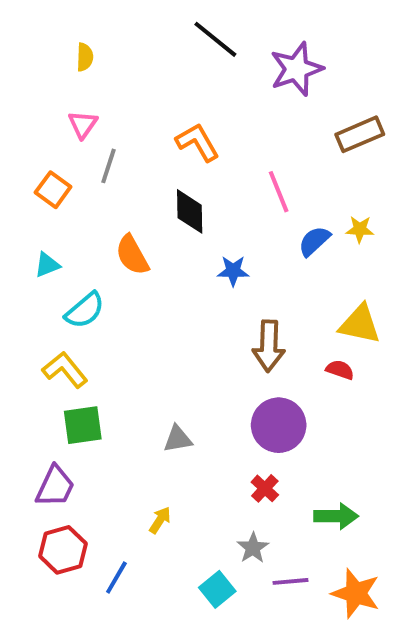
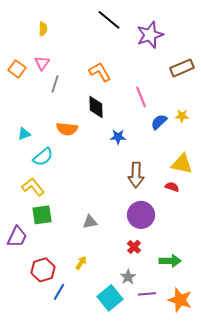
orange square: (53, 190) -> (17, 69), moved
orange semicircle: (132, 255) -> (67, 129), turned -55
purple trapezoid: (55, 486) -> (17, 237), moved
red hexagon: (63, 550) -> (43, 270), moved
cyan square: (217, 589) -> (110, 298), size x1.4

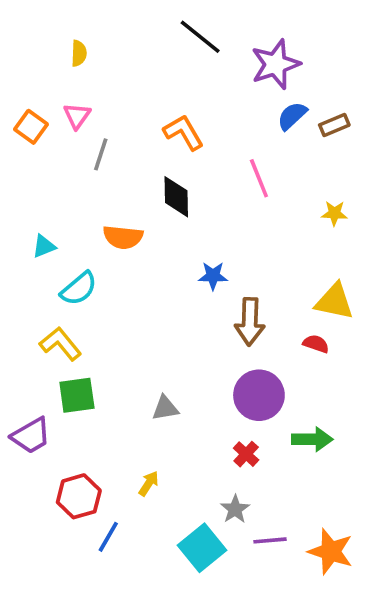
brown rectangle: (182, 68) -> (334, 125), size x0.7
blue semicircle: (159, 122) -> (292, 116), moved
blue star: (118, 137) -> (213, 276), moved
purple trapezoid: (17, 237) -> (31, 436), turned 35
green arrow: (170, 261) -> (312, 439), moved

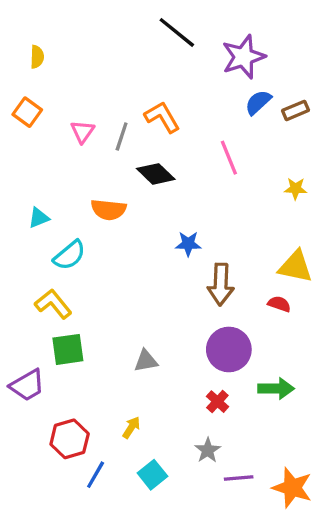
yellow semicircle: (79, 53) -> (37, 57), moved
pink triangle: (77, 116) -> (83, 132), moved
gray line: (101, 154) -> (122, 137), moved
black diamond: (176, 197) -> (156, 174), turned -45
cyan square: (202, 548) -> (152, 475), moved, size x0.7

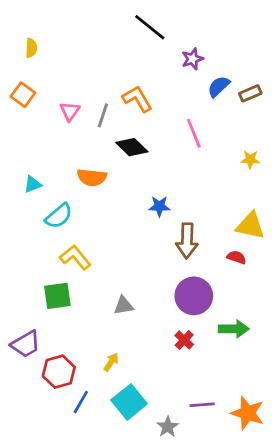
purple star: (243, 57) -> (192, 59), moved, size x0.6
yellow L-shape: (53, 304) -> (75, 257), moved
purple trapezoid: (27, 385) -> (26, 344), moved
gray star: (208, 450) -> (168, 427), moved
cyan square: (152, 475) -> (129, 402), size x1.4

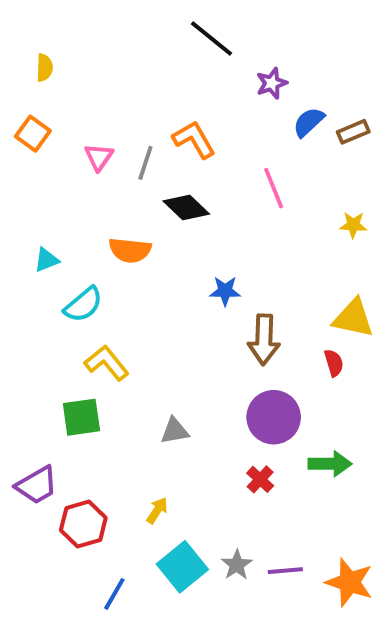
red semicircle: (237, 257) -> (334, 363), turned 54
blue line: (81, 402) -> (114, 594), moved
gray star: (168, 427) -> (237, 565), moved

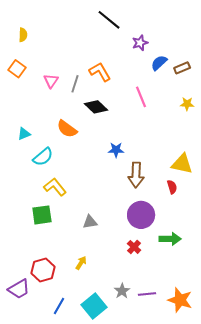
yellow star: (353, 225) -> (187, 104), moved
orange semicircle: (130, 250) -> (67, 129), turned 30
purple trapezoid: (37, 485) -> (19, 289), moved
cyan square: (182, 567) -> (94, 306), moved

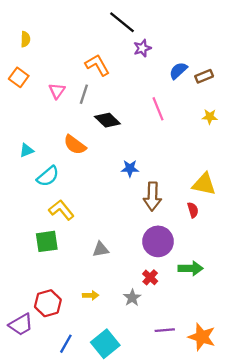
purple star: (140, 43) -> (142, 48), moved
orange L-shape: (100, 72) -> (97, 65), moved
yellow arrow: (81, 263) -> (91, 295), turned 56
gray star: (122, 291) -> (132, 298), moved

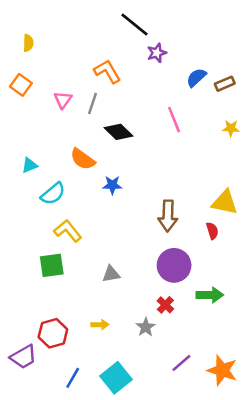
blue star: (130, 168) -> (112, 185), moved
purple line: (165, 330) -> (181, 363), turned -36

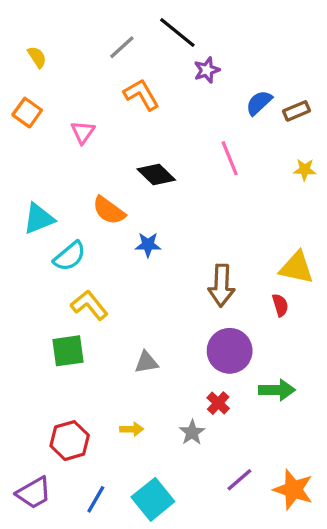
yellow semicircle: (28, 43) -> (37, 57), turned -35
gray line: (92, 104) -> (122, 47), moved, turned 30
cyan triangle: (29, 165) -> (39, 219), size x1.5
purple trapezoid: (23, 357) -> (34, 493), moved

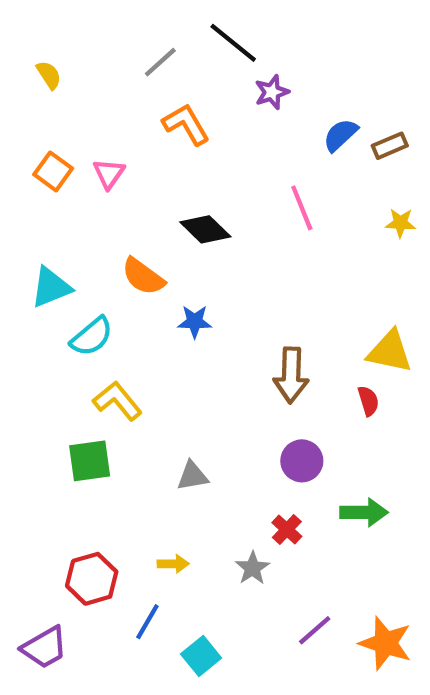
orange square: (27, 113) -> (53, 171), moved
purple circle: (230, 351) -> (302, 461), size x0.7
blue line: (96, 499) -> (147, 622), moved
cyan square: (153, 499) -> (201, 656), size x0.7

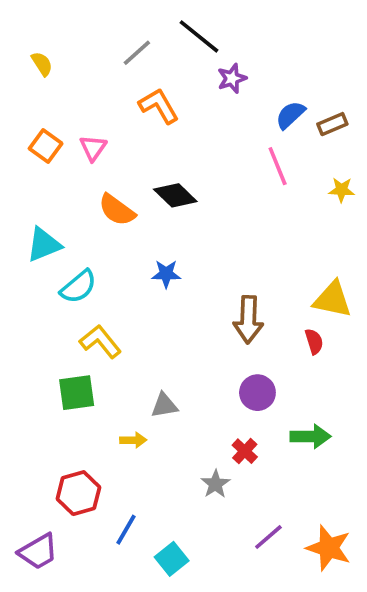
pink line: (302, 208) -> (278, 166), moved
orange semicircle: (143, 277) -> (117, 210), moved
yellow arrow: (173, 564) -> (133, 440), moved

